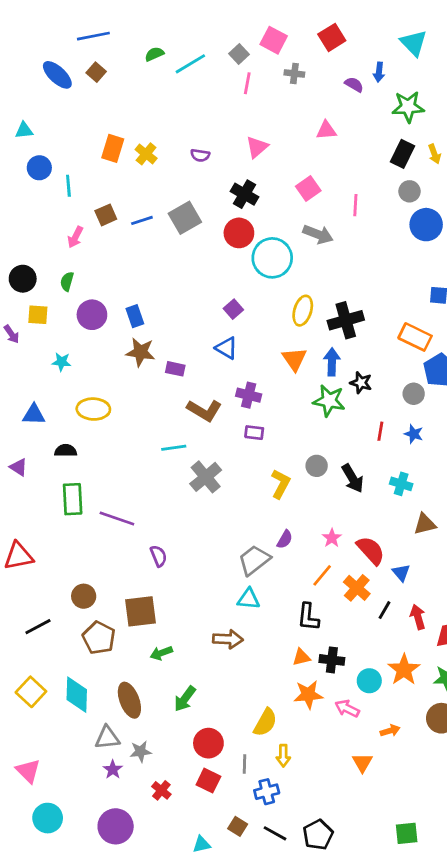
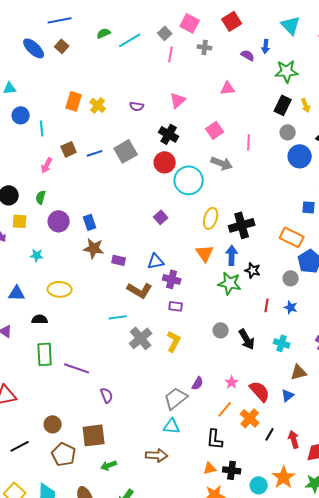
blue triangle: (226, 348) -> (156, 261), moved, turned -42
yellow L-shape: (281, 484) -> (174, 341), moved
blue triangle: (401, 573) -> (288, 395), moved, turned 32

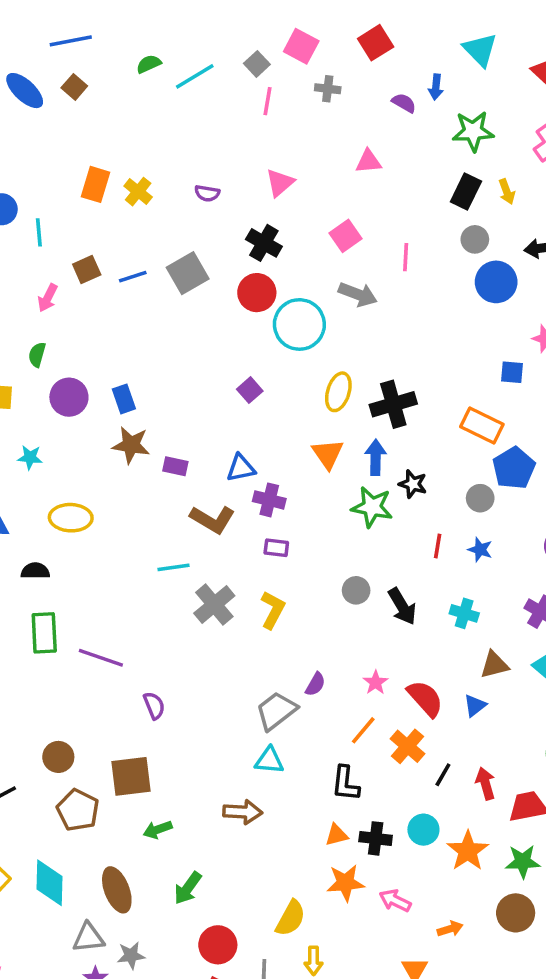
cyan circle: (259, 485) -> (423, 830), moved

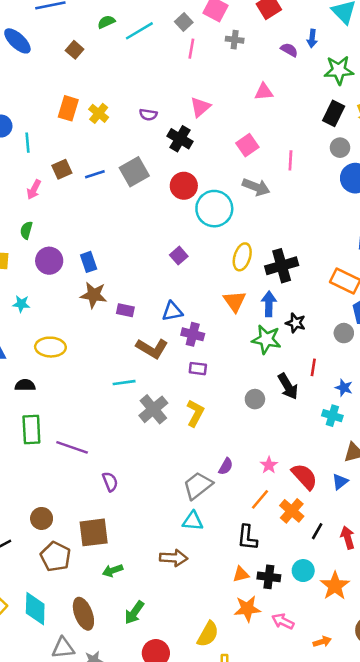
brown square: (74, 87) -> (75, 50), moved
black cross: (264, 243) -> (180, 139), moved
blue star: (480, 550) -> (344, 388), moved
black arrow: (402, 606) -> (288, 386), moved

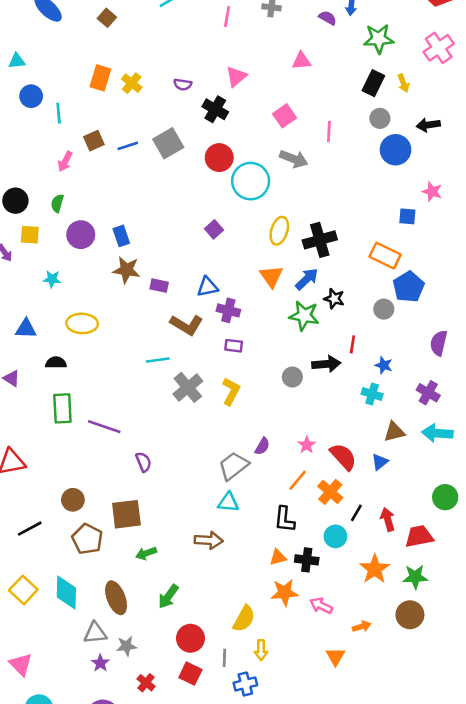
blue arrow: (269, 304) -> (307, 279), turned 45
black arrow: (288, 386) -> (326, 364), turned -64
cyan circle: (303, 571) -> (335, 536), moved

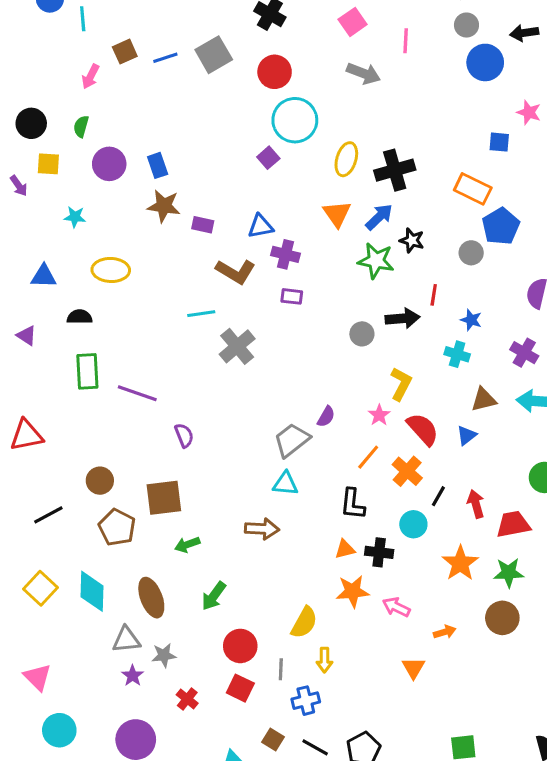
cyan circle: (251, 181) -> (295, 120), moved
yellow L-shape: (231, 391) -> (401, 384), moved

